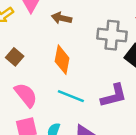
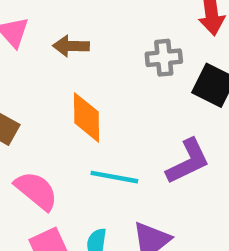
gray cross: (112, 35) -> (164, 58), size x0.7

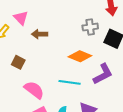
brown arrow: (71, 46) -> (40, 34), moved
orange diamond: (86, 117) -> (80, 56), moved, turned -65

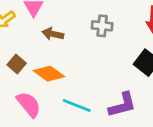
gray cross: (90, 27) -> (102, 26), moved
orange diamond: (80, 56) -> (49, 74), moved

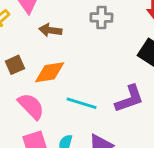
brown square: (17, 64) -> (15, 65), turned 30
orange diamond: (49, 74) -> (50, 72), turned -40

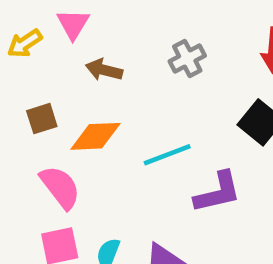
gray cross: (101, 17) -> (187, 58), turned -35
cyan line: (82, 103) -> (167, 155), moved, turned -44

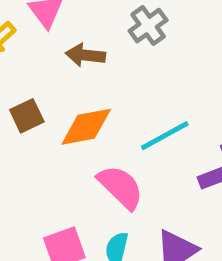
gray cross: (187, 58) -> (148, 26), moved
pink semicircle: (60, 187) -> (121, 187), moved

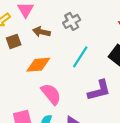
brown square: (27, 116) -> (14, 41), moved
cyan line: (165, 136) -> (80, 57), moved, turned -35

